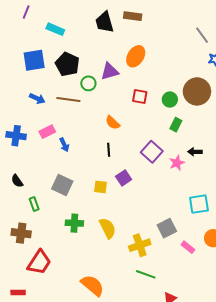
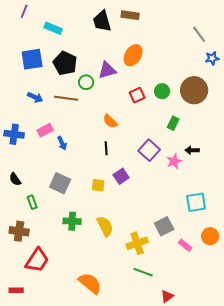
red square: (140, 96) -> (137, 95), turned -35
green circle: (170, 99) -> (162, 91), moved

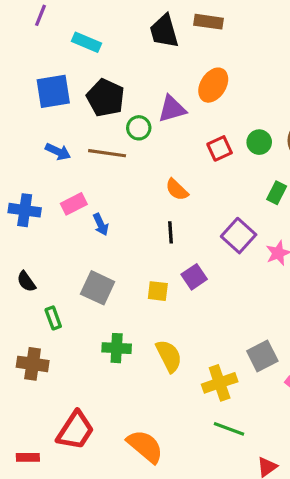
red trapezoid: (37, 260) -> (75, 430), moved

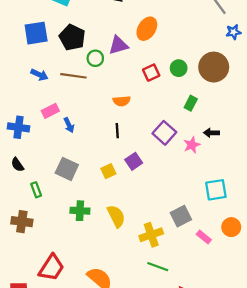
orange semicircle: (177, 190) -> (122, 101), turned -49
blue cross: (25, 210) -> (19, 127), moved
yellow square: (158, 291) -> (108, 171), turned -32

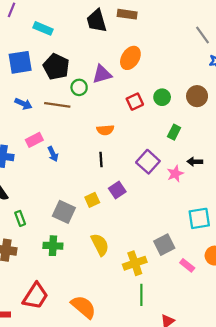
brown circle: (214, 67) -> (197, 96), size x0.7
gray square: (67, 169) -> (64, 212), moved
green cross: (80, 211) -> (53, 246), moved
green line: (158, 267) -> (141, 295), turned 70

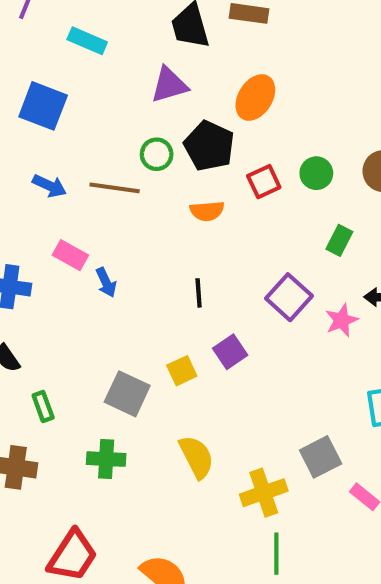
blue square: (20, 62) -> (43, 106), turned 30
black pentagon: (56, 67) -> (209, 146), moved
purple triangle: (102, 74) -> (169, 85), moved
orange semicircle: (105, 130) -> (207, 211), moved
pink rectangle: (34, 140) -> (70, 255), turned 56

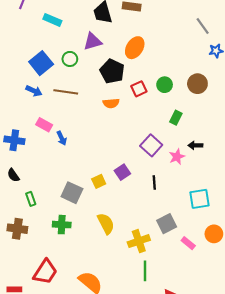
blue square: (43, 106) -> (41, 63), moved, turned 30
green circle: (157, 154) -> (70, 59), moved
black line: (199, 293) -> (154, 182), moved

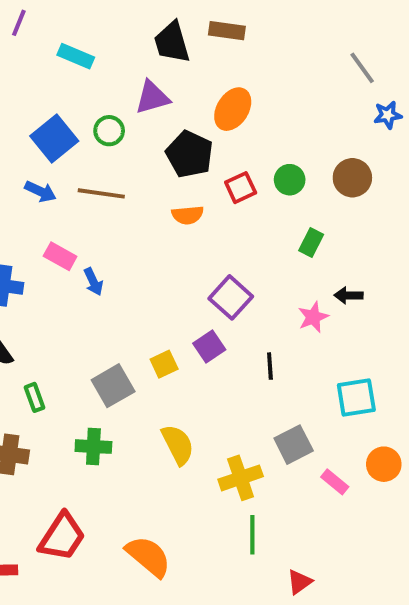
purple square: (151, 145) -> (231, 297), moved
gray square: (72, 193) -> (113, 386), turned 35

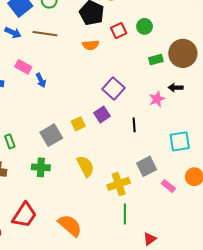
brown circle: (352, 178) -> (183, 53), moved, size x1.4
green rectangle: (311, 242) -> (156, 60), turned 48

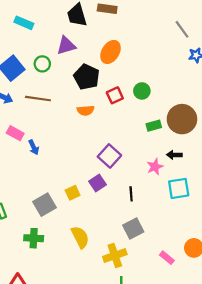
cyan square: (180, 141) -> (179, 188), moved
gray square: (147, 166) -> (133, 228), moved

